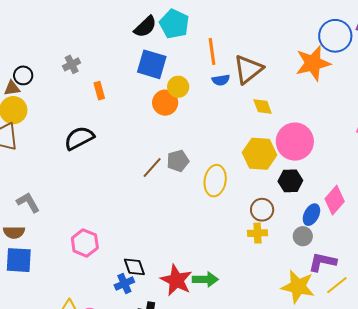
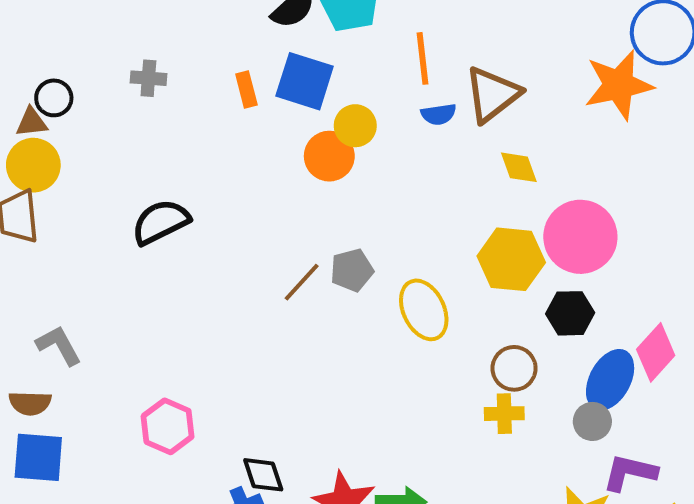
gray cross: (72, 64) -> (148, 78), turned 30
orange rectangle: (99, 91) -> (246, 90), moved
yellow ellipse: (215, 181) -> (424, 310), turned -36
blue ellipse: (311, 215) -> (610, 380), size x1.4

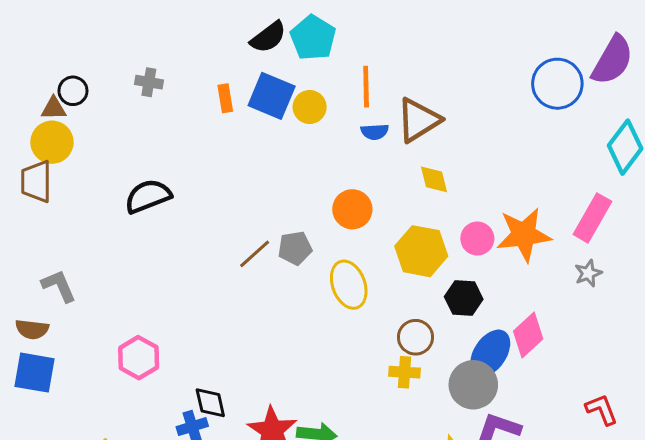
orange star: (619, 85) -> (524, 235), moved
yellow circle: (355, 126) -> (310, 107), moved
orange circle: (329, 156) -> (352, 209), moved
pink circle: (580, 237) -> (477, 239), size x0.6
gray circle: (592, 421) -> (473, 385), size x1.6

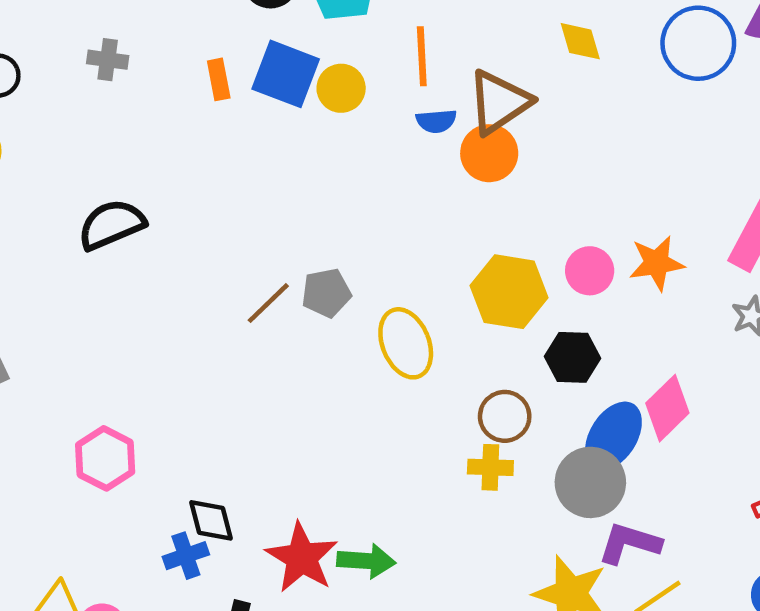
yellow diamond: (434, 179) -> (580, 41), moved
orange circle: (352, 209) -> (489, 153), moved
orange star: (524, 235) -> (657, 263), size x0.7

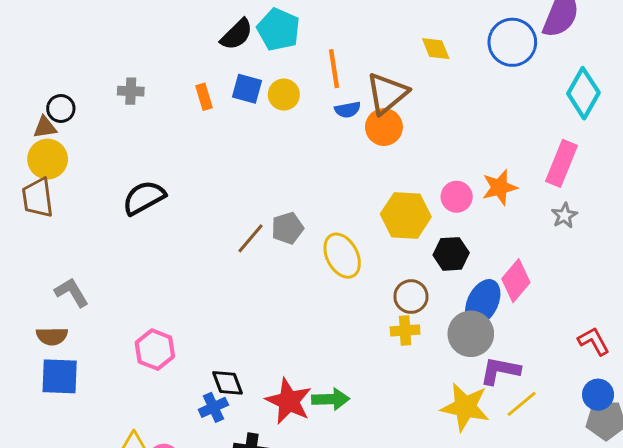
blue square: (286, 74) -> (247, 89), size x0.7

